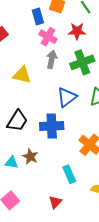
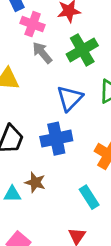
gray arrow: (52, 59) -> (42, 53), turned -42

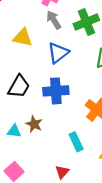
blue triangle: (70, 98) -> (58, 53), moved

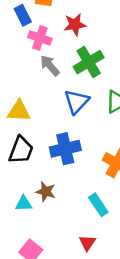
yellow triangle: (23, 37) -> (19, 111), moved
blue triangle: (58, 53) -> (76, 102), moved

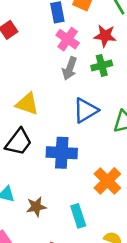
green cross: (89, 62) -> (102, 65), moved, size x0.7
gray arrow: (50, 66) -> (70, 68), turned -135
brown star: (46, 192) -> (36, 207), moved, turned 30

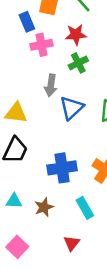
pink cross: (68, 39) -> (42, 45), turned -35
gray arrow: (70, 68) -> (51, 85), moved
blue cross: (62, 153) -> (62, 168), moved

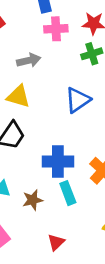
gray arrow: (51, 85) -> (29, 60), moved, turned -120
cyan rectangle: (85, 208) -> (68, 193), moved

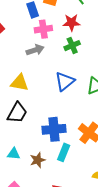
gray arrow: (29, 60) -> (35, 50), moved
cyan rectangle: (68, 193) -> (64, 152), turned 48

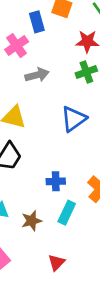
pink cross: (43, 29) -> (17, 46), moved, turned -30
blue cross: (54, 129) -> (56, 181), size x0.6

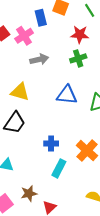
blue triangle: (74, 119) -> (67, 95), turned 40
brown star: (32, 221) -> (29, 193), moved

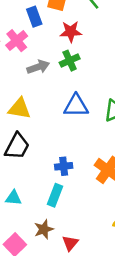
red star: (80, 34) -> (71, 32), moved
green cross: (78, 58) -> (70, 61), moved
cyan rectangle: (59, 168) -> (55, 195), moved

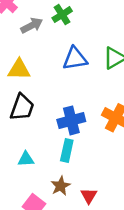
blue cross: (64, 166) -> (71, 120), size x1.5

